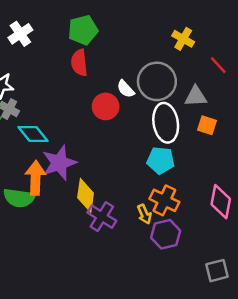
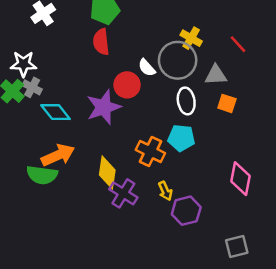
yellow cross: (183, 39) -> (191, 38), moved
white ellipse: (166, 123) -> (186, 101), size x0.7
purple star: (59, 163) -> (104, 107), moved
orange arrow: (35, 178) -> (58, 155), turned 64
orange cross: (164, 200) -> (150, 152), moved

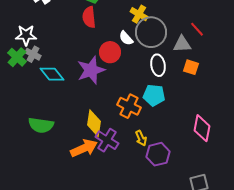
yellow cross: (191, 38) -> (139, 14), moved
red line: (238, 44) -> (197, 29), moved
orange arrow: (58, 155) -> (84, 148), moved

